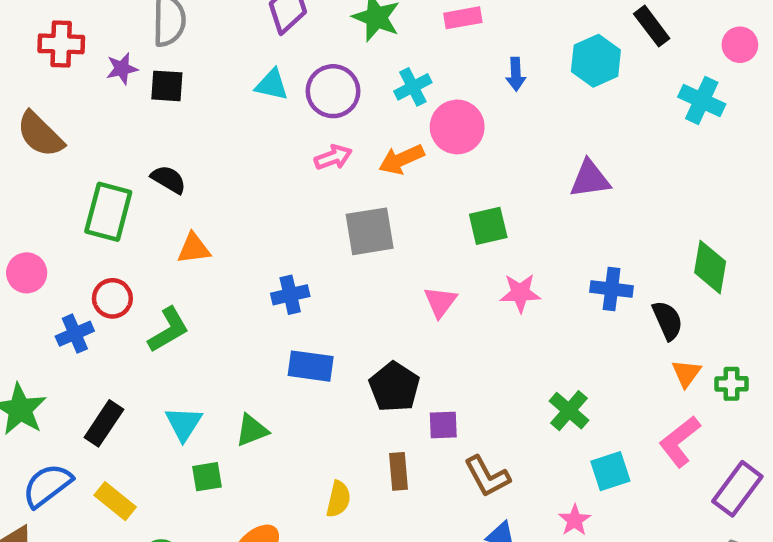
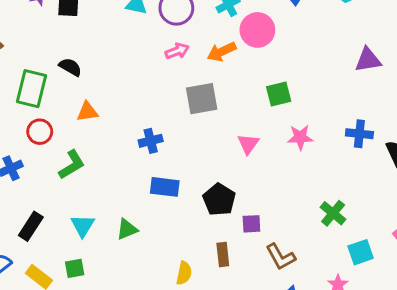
purple triangle: (590, 179) -> (368, 60), moved
red circle: (112, 298) -> (40, 132), moved
green square: (207, 477) -> (75, 268), moved

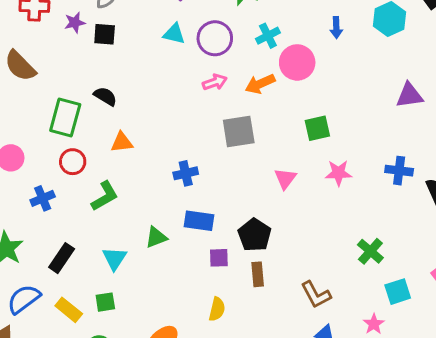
purple square: (251, 224) -> (219, 258), moved
green triangle: (127, 229) -> (156, 237), moved
brown rectangle: (223, 254) -> (258, 274), moved

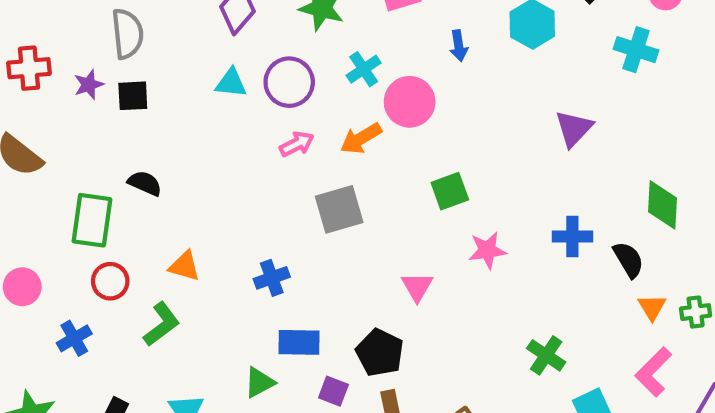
purple triangle: (409, 95) -> (574, 128), turned -32
orange triangle: (122, 142) -> (184, 266), moved, turned 30
pink triangle: (285, 179) -> (417, 287), moved
green triangle: (156, 237) -> (259, 383), moved
purple square: (219, 258) -> (333, 391), turned 30

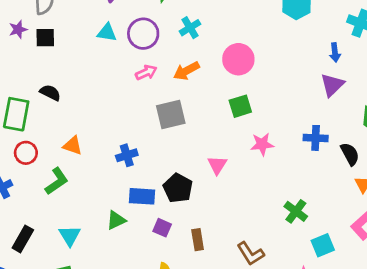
blue arrow: (459, 46) -> (335, 52), moved
pink circle: (410, 102) -> (238, 59), moved
purple triangle: (574, 128) -> (332, 85), moved
black pentagon: (380, 353) -> (178, 188), moved

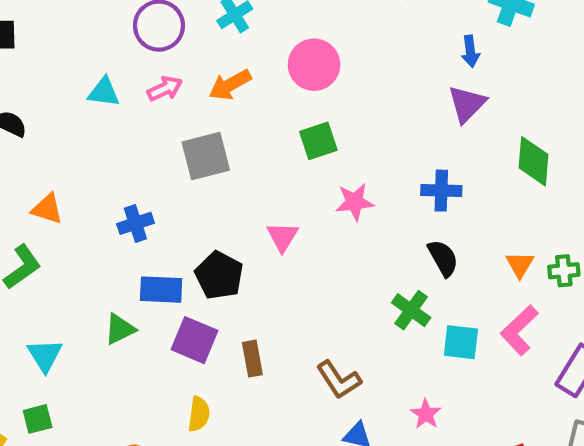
cyan triangle: (107, 32) -> (104, 92), moved
black semicircle: (350, 154) -> (443, 258), moved
purple square: (162, 228) -> (195, 340), size x1.5
cyan square: (323, 245) -> (461, 342), moved, turned 30

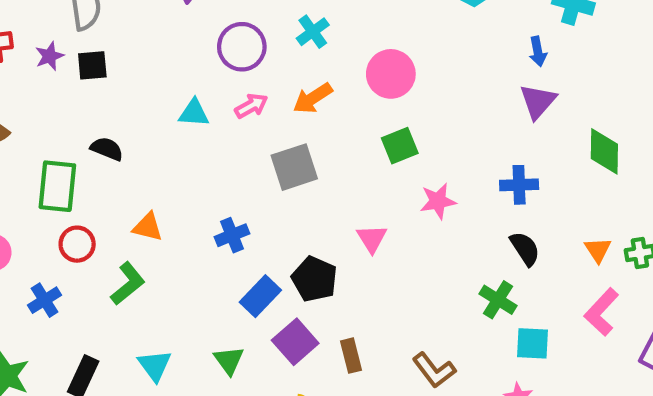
blue rectangle: (161, 290) -> (260, 296), turned -45
green triangle: (120, 329) -> (229, 360), moved, turned -36
purple square: (195, 340) -> (295, 342), turned 30
cyan square: (461, 342) -> (533, 343), moved

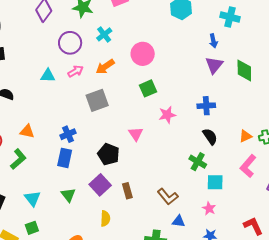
green diamond: (604, 151) -> (244, 70), moved
orange triangle: (598, 250) -> (245, 136), turned 40
blue rectangle: (260, 296) -> (65, 158), moved, turned -30

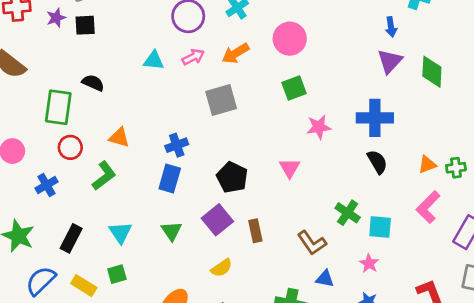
blue cross: (206, 106) -> (375, 118), size x1.4
pink triangle: (136, 134) -> (290, 168), moved
green cross: (198, 162) -> (348, 213), moved
yellow semicircle: (105, 218) -> (222, 268), turned 49

